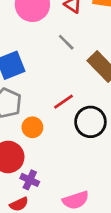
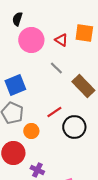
purple cross: (30, 180) -> (37, 170), moved

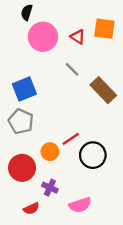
red line: (54, 112) -> (71, 139), moved
black circle: (74, 127) -> (93, 155), moved
orange circle: (31, 131) -> (50, 152), moved

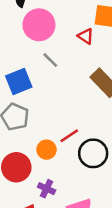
red triangle: (78, 37) -> (86, 36), moved
gray line: (72, 69) -> (50, 60), moved

